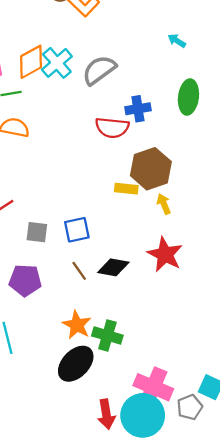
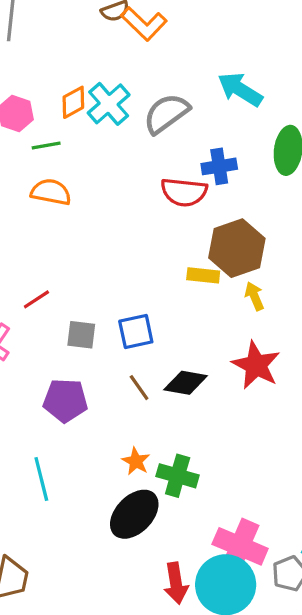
cyan arrow: (177, 41) -> (240, 89), moved, size x1.8
orange diamond: (31, 62) -> (73, 102), size x0.7
orange star: (77, 325) -> (136, 461), size x0.7

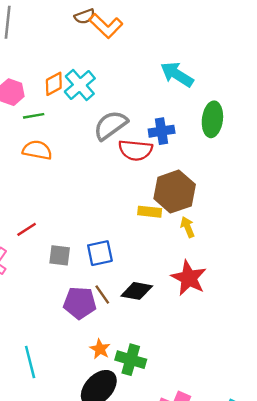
gray semicircle: (166, 114) -> (111, 125), moved
purple pentagon: (65, 400) -> (80, 303), moved

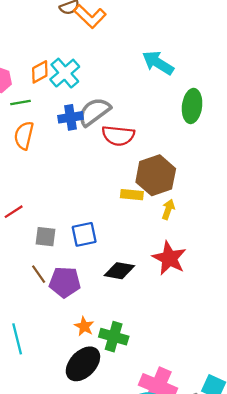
blue cross: (162, 131) -> (70, 117), moved
orange semicircle: (37, 150) -> (24, 136), turned -88
yellow arrow: (188, 227) -> (168, 209), turned 42
brown line: (102, 295) -> (39, 274), moved

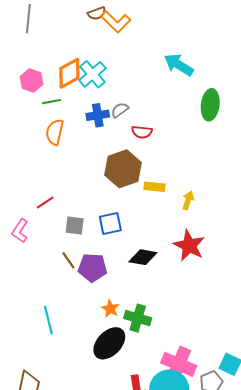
orange diamond: (40, 72) -> (69, 73), size x1.4
gray semicircle: (94, 112) -> (120, 110), size x0.6
red semicircle: (118, 136) -> (142, 132), size x0.7
brown hexagon: (156, 175) -> (123, 169), moved

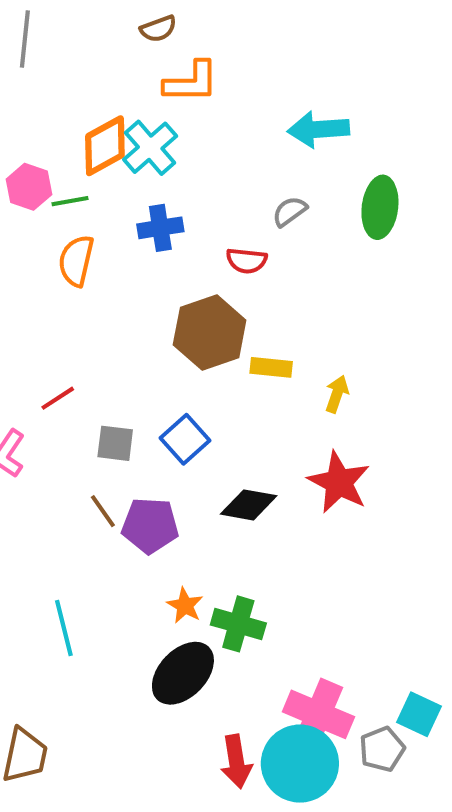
orange L-shape: (116, 22) -> (191, 82), moved, turned -44
cyan arrow: (179, 65) -> (318, 129), turned -36
pink hexagon: (32, 81) -> (29, 187), moved
gray semicircle: (120, 110) -> (290, 211), moved
blue square: (110, 224) -> (185, 439), turned -30

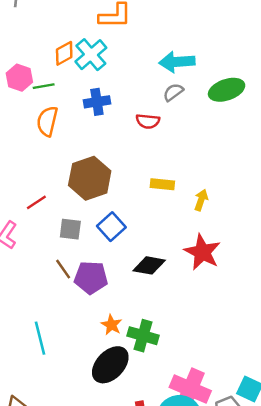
cyan arrow: (318, 129) -> (177, 62), moved
orange diamond: (105, 146) -> (64, 53), size x0.7
green ellipse: (380, 207) -> (227, 90), turned 64
brown hexagon: (210, 332) -> (90, 178), moved

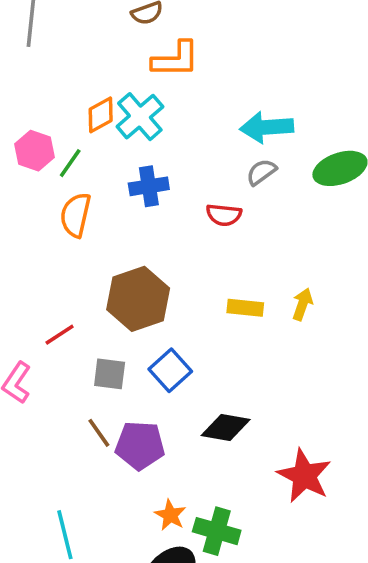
green line: (44, 86) -> (70, 163), turned -45
yellow arrow: (201, 200) -> (302, 304), moved
red star: (202, 252) -> (304, 476), moved

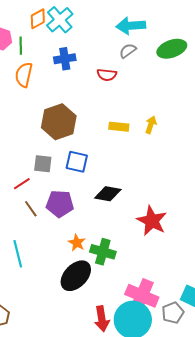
green line: (70, 163) -> (21, 46), turned -36
red line: (60, 335) -> (22, 184), moved
blue square: (170, 370) -> (77, 162), turned -35
brown line: (99, 433) -> (31, 209), moved

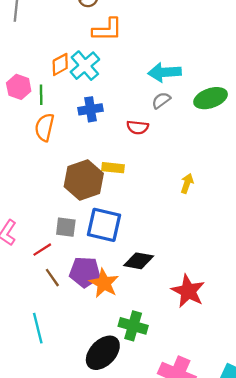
yellow rectangle: (119, 127) -> (113, 168), moved
blue square: (77, 162) -> (104, 225), size x1.4
orange star: (77, 243) -> (104, 283), moved, size x1.5

